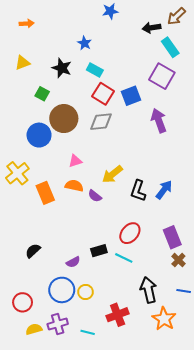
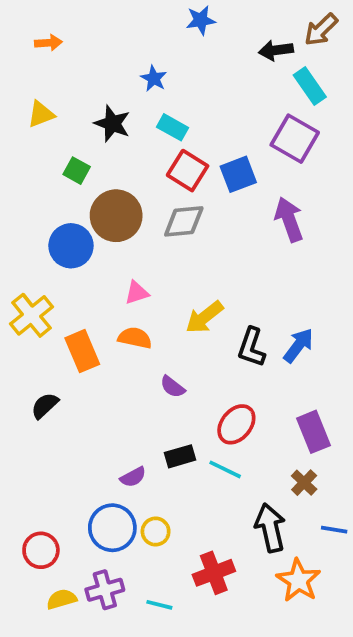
purple semicircle: (95, 196) -> (172, 387), moved
black semicircle: (33, 251) -> (45, 406), moved
brown cross: (178, 260) -> (304, 483), moved

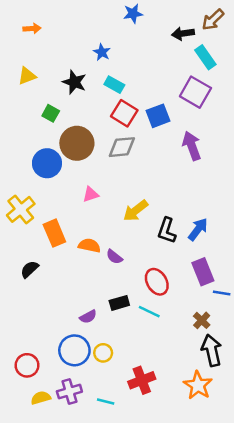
orange semicircle: (135, 338) -> (89, 246), moved
red ellipse: (236, 424) -> (157, 282), turned -70
purple rectangle: (313, 432) -> (203, 272), moved
black arrow: (270, 528) -> (212, 350), moved
blue line: (334, 530) -> (222, 293), moved

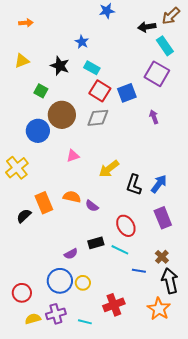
purple arrow: (192, 146) -> (154, 117), size x0.6
orange rectangle: (54, 233) -> (44, 203), moved
blue line: (222, 293) -> (139, 271), moved

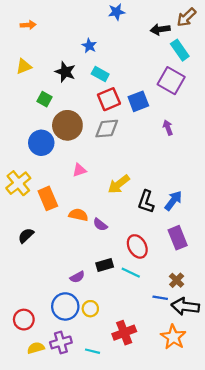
red square: (100, 91) -> (109, 99), turned 35
orange rectangle: (44, 203) -> (48, 198), moved
blue line: (139, 271) -> (160, 298), moved
black arrow: (170, 281) -> (185, 306), turned -70

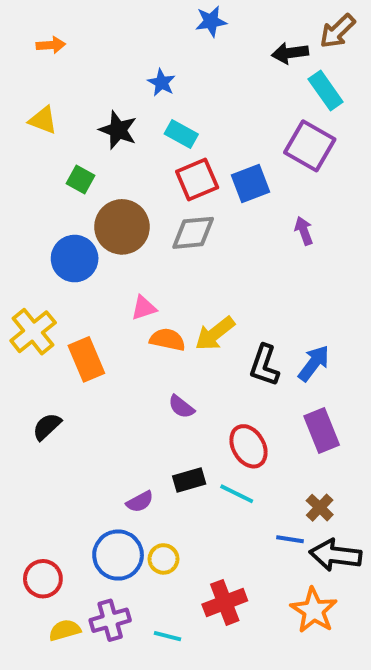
yellow triangle: (24, 66) -> (43, 120), turned 42
orange semicircle: (78, 215) -> (167, 340), moved

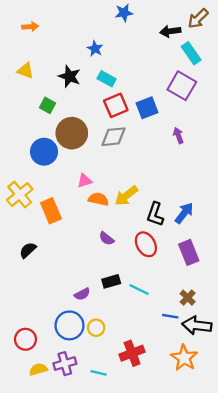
red ellipse: (248, 446) -> (146, 244), moved

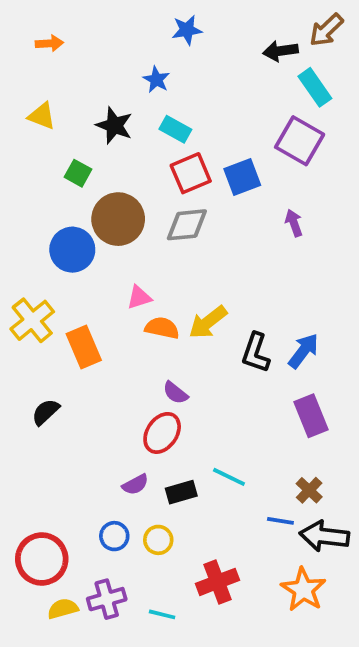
blue star: (124, 13) -> (187, 30), moved
red ellipse: (146, 244) -> (162, 433), moved, turned 65
black rectangle: (111, 281) -> (181, 492), moved
blue circle: (69, 325) -> (114, 536), size x0.6
red circle: (25, 339) -> (42, 559), size x1.4

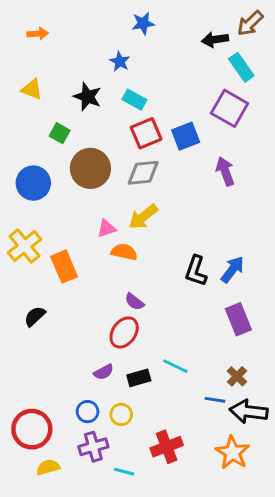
purple arrow: (294, 223) -> (225, 171), size x1.4
blue circle: (72, 250) -> (33, 183), moved
yellow arrow: (208, 322) -> (143, 217), moved
purple cross: (107, 599) -> (93, 447), moved

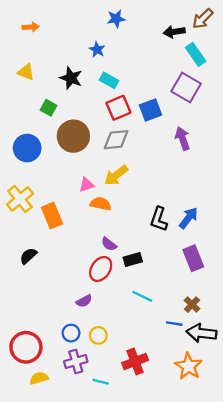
black rectangle: (139, 378) -> (133, 259), moved

